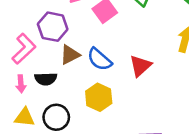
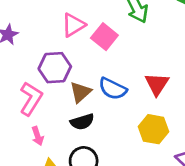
black semicircle: (46, 79) -> (82, 122), moved
yellow hexagon: (99, 97) -> (154, 129), moved

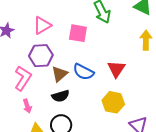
pink triangle: (73, 25) -> (42, 25), moved
pink square: (104, 37) -> (78, 33), turned -30

